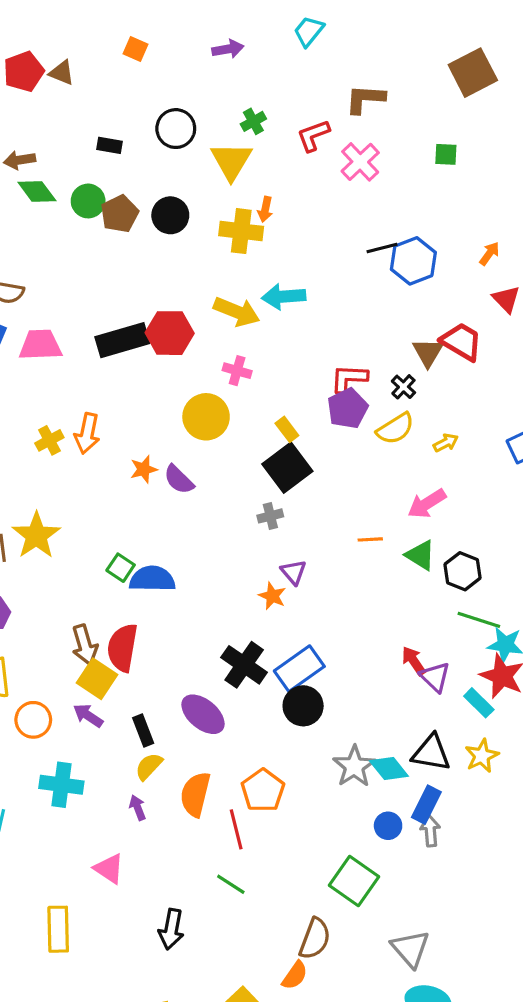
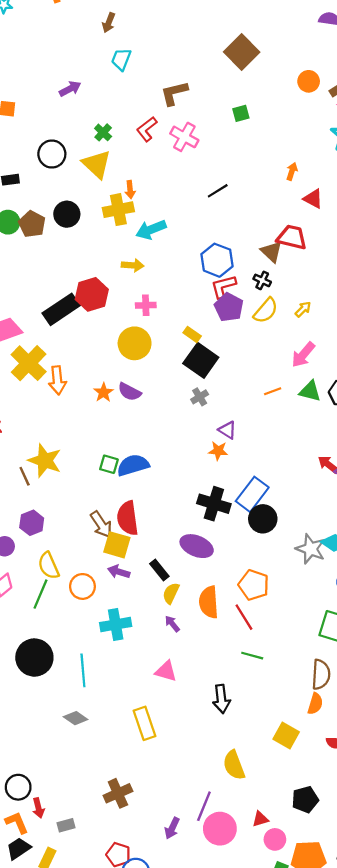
blue hexagon: (413, 261) -> (217, 260), moved
cyan arrow: (284, 297) -> (151, 230), moved
yellow arrow: (237, 312) -> (133, 265), size x0.7
yellow cross: (49, 440) -> (29, 363), moved, size x1.8

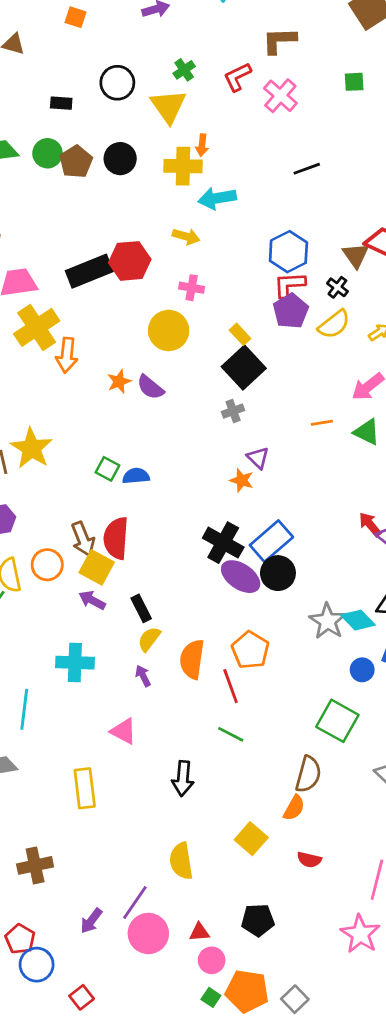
blue semicircle: (133, 465) -> (136, 476), size x0.7
purple ellipse: (197, 546) -> (241, 577), moved
orange circle: (82, 586) -> (47, 565), moved

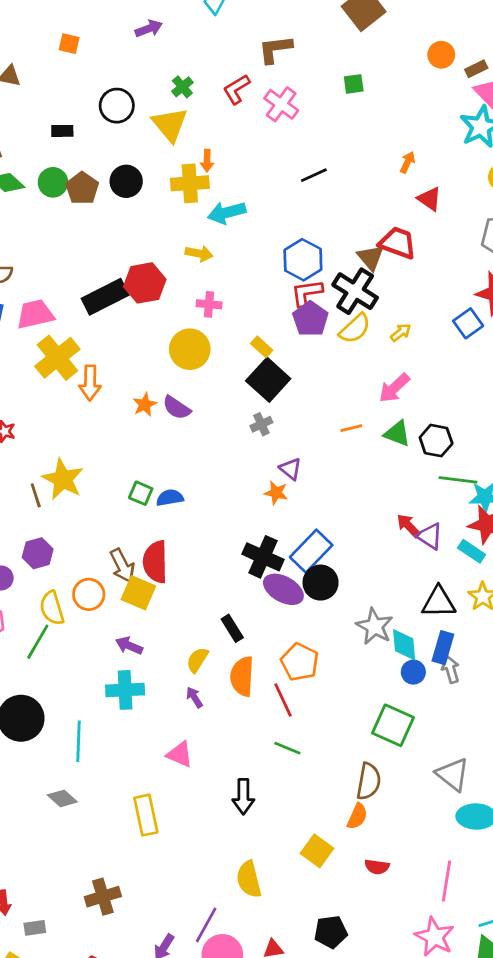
black cross: (337, 287) -> (355, 291), size x2.0
purple arrow: (92, 600) -> (129, 646), moved
black rectangle: (141, 608) -> (232, 628), moved
cyan diamond: (358, 620) -> (404, 645), moved, turned 44

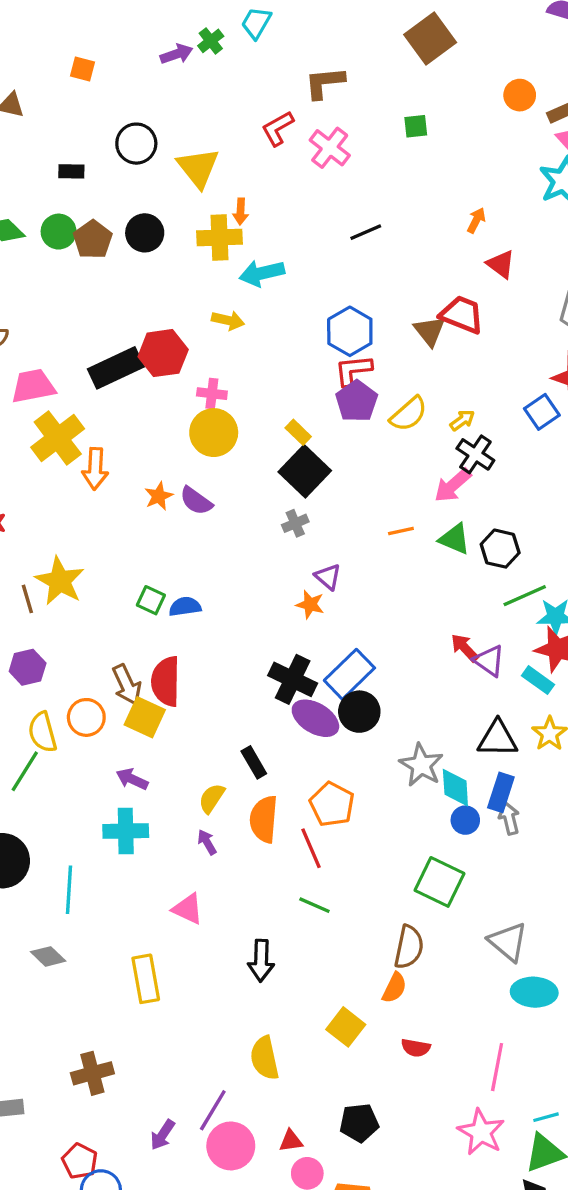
green cross: (182, 87) -> (211, 41), moved
black cross: (355, 291) -> (475, 454), moved, size x0.7
pink cross: (209, 304) -> (212, 394), moved
green line: (458, 480) -> (525, 596), turned -33

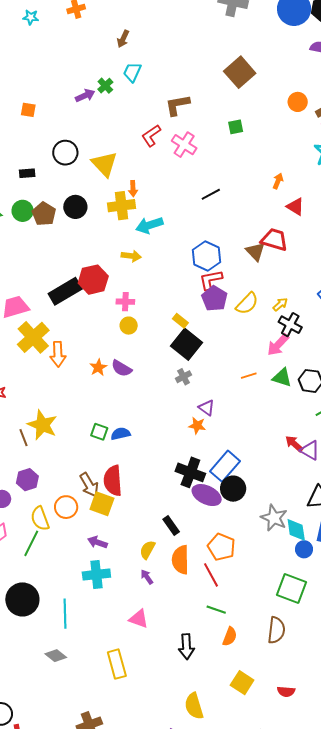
yellow circle: (214, 433) -> (129, 326), size x0.6
orange semicircle: (394, 988) -> (230, 636), moved

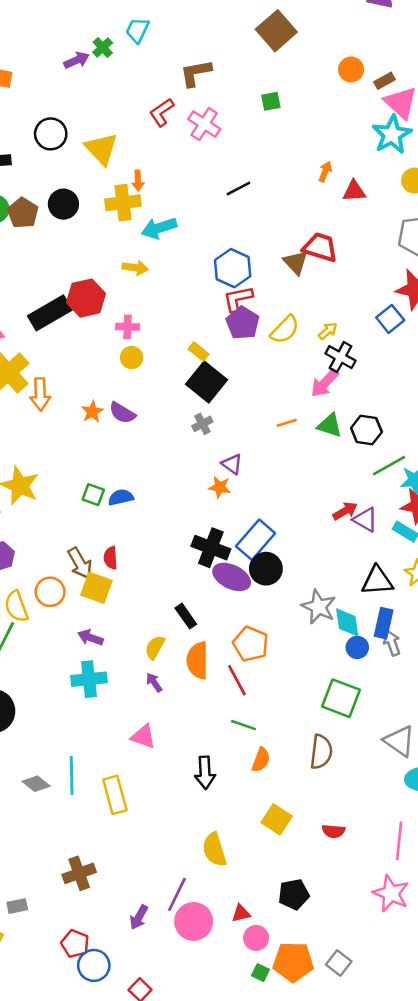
red triangle: (295, 207) -> (354, 191), moved, turned -36
red arrow: (294, 444) -> (345, 511), turned 108
red semicircle: (113, 481) -> (111, 558), size x0.6
cyan line: (65, 614) -> (72, 775), moved

